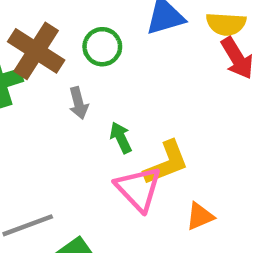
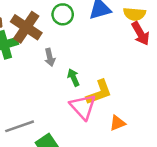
green circle: (102, 47) -> (63, 14), moved

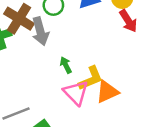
gray arrow: (50, 57) -> (40, 31), moved, size x1.6
orange triangle: (118, 123) -> (107, 92), moved, size x1.5

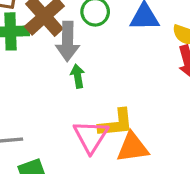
green arrow: (66, 65) -> (78, 76), moved

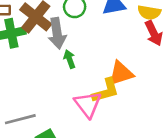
orange triangle: (133, 147) -> (121, 73), moved

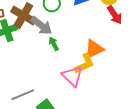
gray arrow: (57, 33) -> (41, 26), turned -35

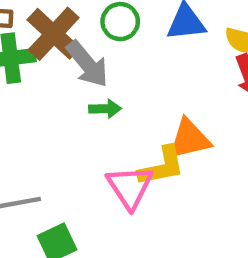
green arrow: (54, 44) -> (105, 109), turned 104

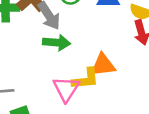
green arrow: (105, 109) -> (57, 43), size x1.5

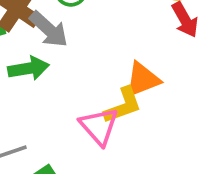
green arrow: (57, 43) -> (29, 68), moved

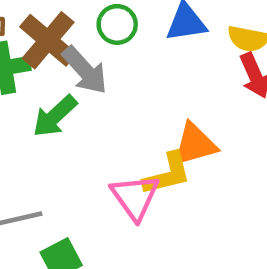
green arrow: (29, 68) -> (55, 116), turned 141

